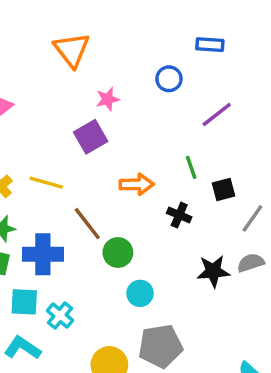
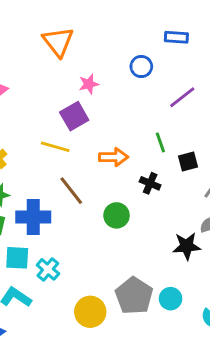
yellow line: (46, 183) -> (55, 147), moved
green circle: (118, 252) -> (117, 215), moved
black star: (213, 271) -> (187, 246), moved
cyan circle: (140, 293) -> (171, 299), moved
gray pentagon: (160, 346) -> (134, 296), turned -30

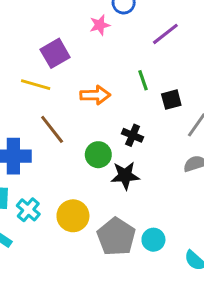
pink star: (89, 84) -> (100, 25), moved
black cross: (150, 183) -> (133, 135), moved
black star: (187, 246) -> (125, 176), moved
yellow circle: (90, 312) -> (73, 216), moved

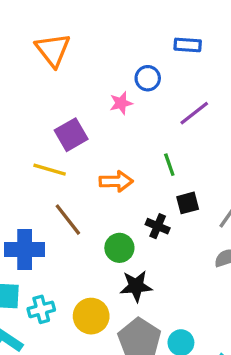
black square: (171, 100) -> (188, 203), moved
black star: (125, 176) -> (136, 286), moved
cyan cross: (28, 210) -> (41, 309), turned 35

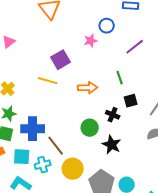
brown line: (68, 220) -> (56, 146), moved
black star: (136, 286) -> (112, 145), moved, turned 30

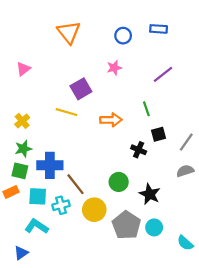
blue circle: (107, 26) -> (123, 36), moved
green circle: (90, 128) -> (119, 182), moved
black star: (112, 145) -> (150, 194), moved

